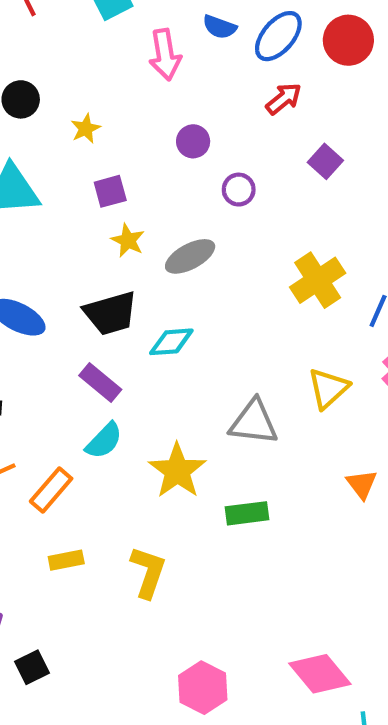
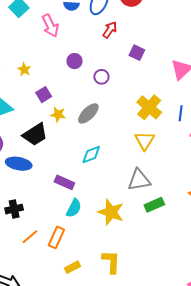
black trapezoid: (111, 313) -> (35, 135), moved
yellow triangle: (328, 388) -> (145, 141), moved
green rectangle: (247, 513) -> (154, 205), moved

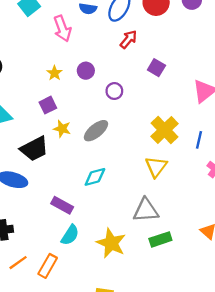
yellow star: (24, 69) -> (54, 73), moved

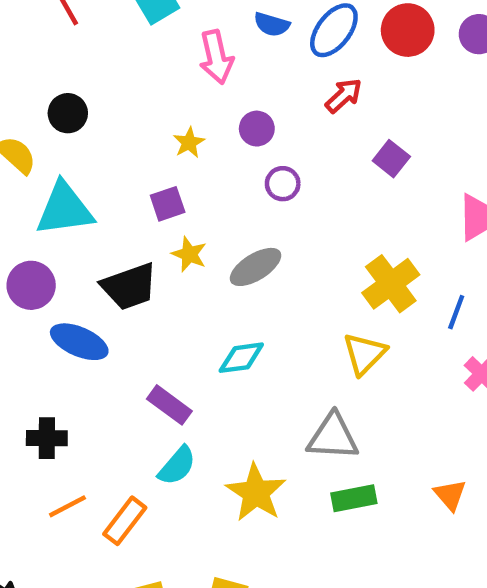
purple circle: (86, 71) -> (257, 129), moved
purple circle: (114, 91) -> (283, 184), moved

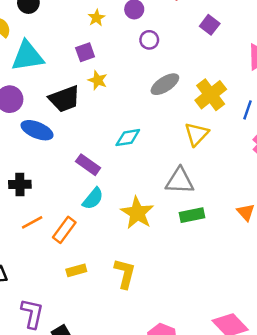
gray ellipse: (256, 267) -> (165, 84), moved

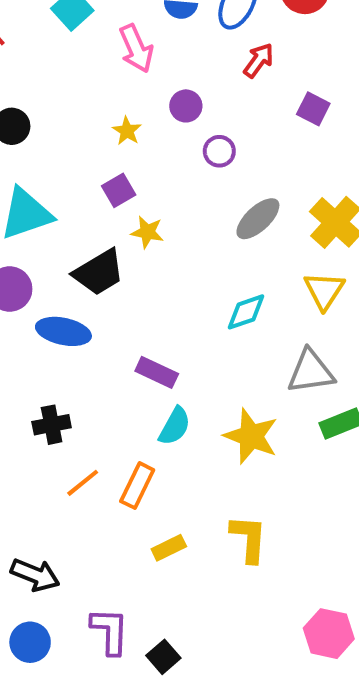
cyan diamond: (128, 138) -> (246, 312), moved

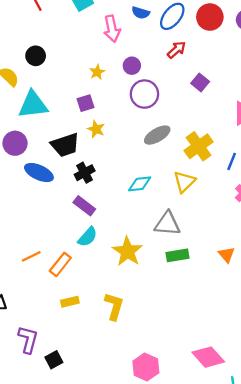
purple circle: (219, 151) -> (144, 94), size x1.6
black cross: (52, 425) -> (85, 173), moved, turned -30

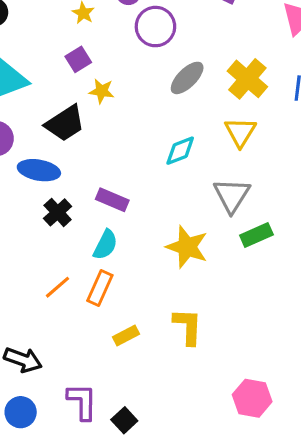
black cross: (85, 173) -> (58, 212), moved
gray triangle: (167, 224) -> (232, 195), turned -48
cyan semicircle: (88, 237) -> (105, 245), moved

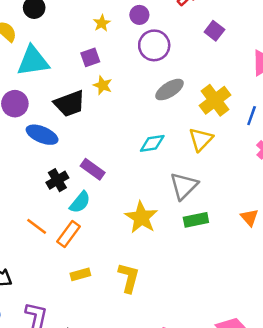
black cross: (58, 212) -> (57, 180), moved
orange line: (57, 287) -> (37, 226), turned 65

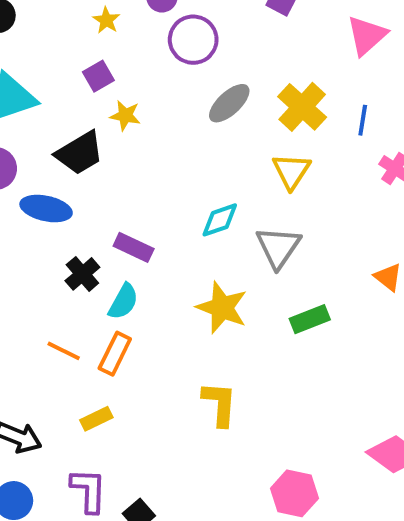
cyan diamond: (152, 143) -> (220, 220), moved
green rectangle: (196, 220) -> (310, 319), moved
yellow rectangle: (80, 274) -> (96, 419), moved

